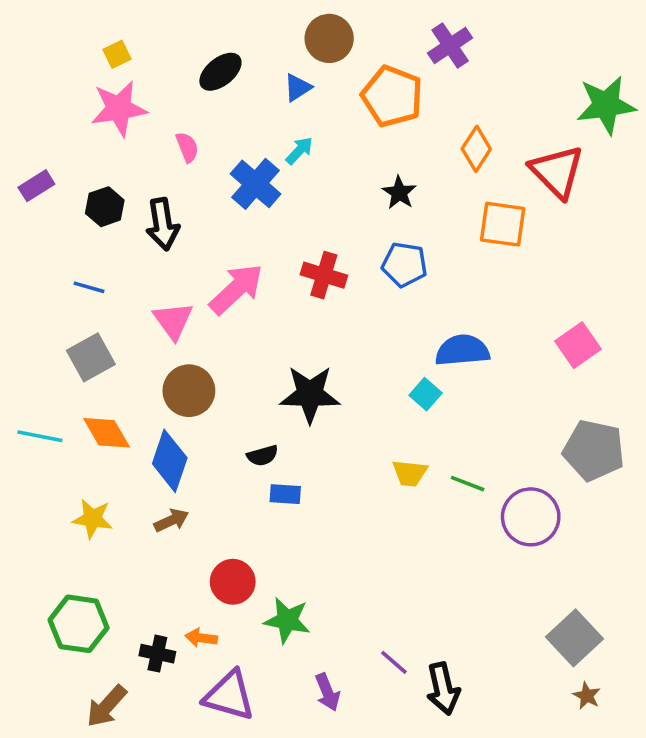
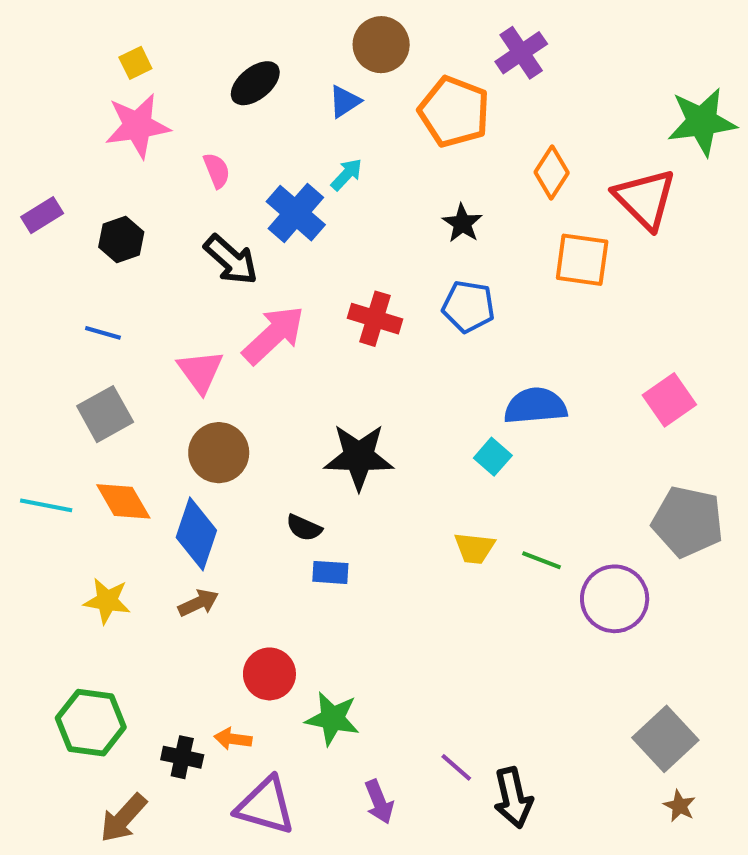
black arrow: (163, 224) -> (231, 260), moved, turned -39
black semicircle: (263, 456) -> (304, 528), turned 40

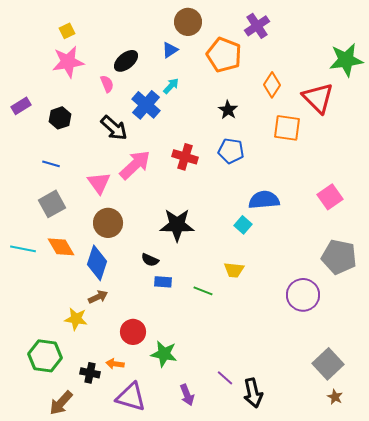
black ellipse: (255, 83) -> (126, 61), moved
green line: (541, 560) -> (203, 291), moved
yellow star: (107, 601) -> (76, 319), moved

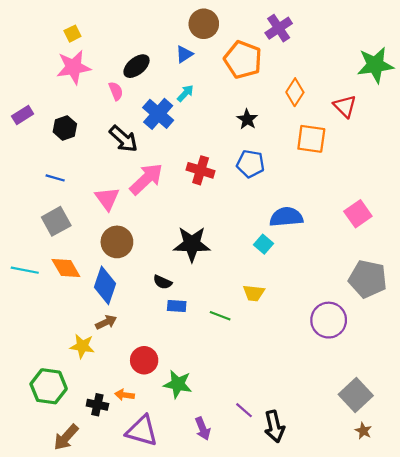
red triangle: (318, 98) -> (345, 106), size x0.7

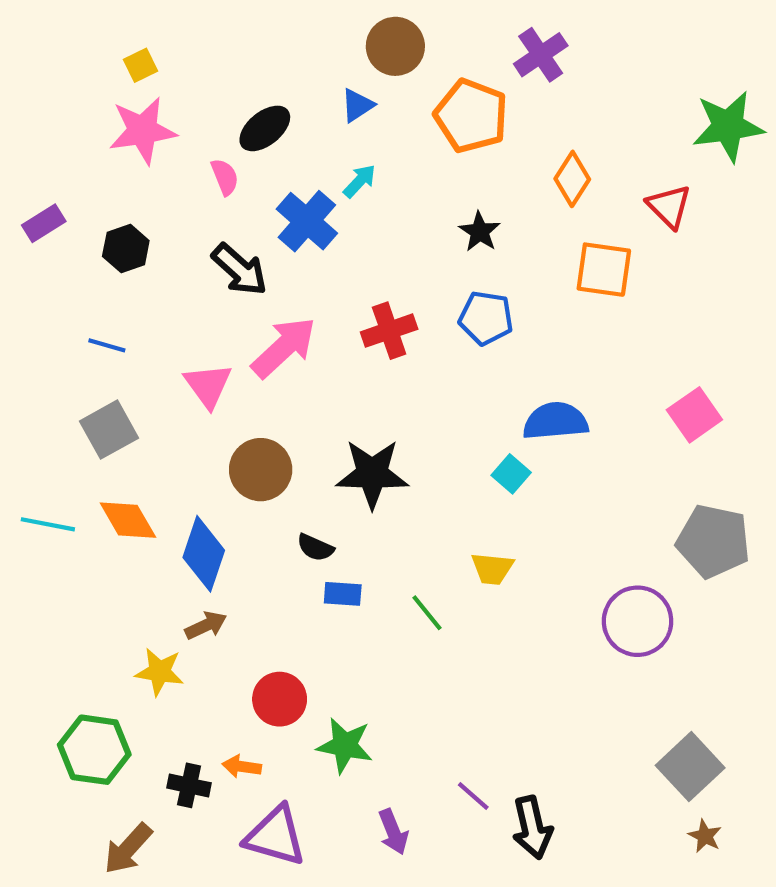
red cross: (201, 170) -> (389, 331), turned -36
brown circle: (117, 242) -> (261, 470), moved
green line: (220, 316) -> (427, 613), turned 30

